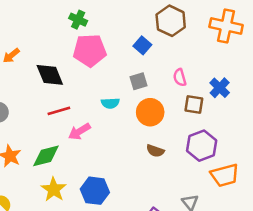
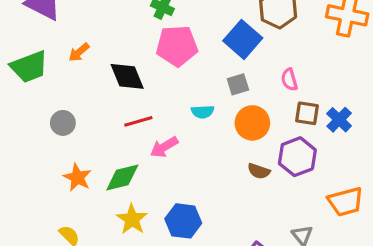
blue square: (142, 45) -> (243, 39), size x1.6
blue cross: (220, 88) -> (339, 120), moved
purple hexagon: (202, 146) -> (297, 157), moved

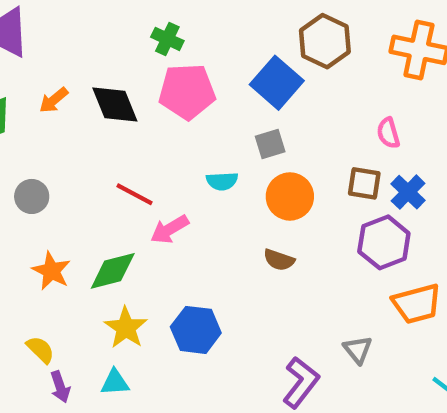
black diamond: (127, 76) -> (115, 105), moved
pink semicircle: (289, 80) -> (388, 133), moved
red line: (138, 121) -> (135, 194), turned 44
purple hexagon: (297, 157) -> (384, 242), moved
brown semicircle: (259, 171) -> (279, 260), moved

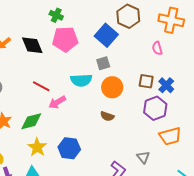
pink semicircle: (388, 133) -> (157, 48), moved
cyan semicircle: (222, 181) -> (81, 80), size x1.5

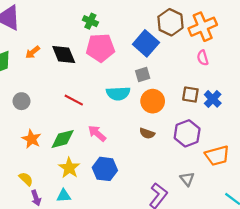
orange cross: (171, 20) -> (203, 27), moved, turned -35
pink arrow: (57, 102) -> (97, 133), moved, turned 72
purple hexagon: (155, 108) -> (187, 133), moved

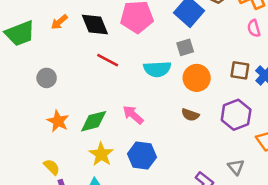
red line: (74, 100) -> (108, 60), moved

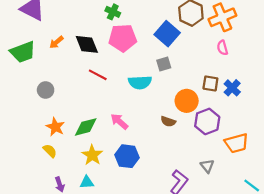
orange circle: (197, 78) -> (187, 101), moved
yellow semicircle: (52, 167) -> (50, 151), moved

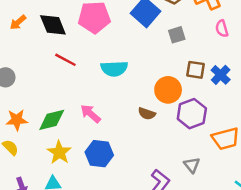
pink semicircle: (222, 48) -> (222, 29), moved
gray square: (164, 64) -> (177, 35), moved
orange star: (55, 127) -> (17, 120), turned -30

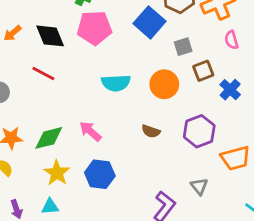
red line: (65, 60) -> (43, 73), moved
brown square: (196, 70) -> (203, 71), moved, turned -30
orange circle: (168, 90) -> (164, 84), moved

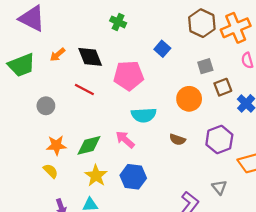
blue square: (150, 22) -> (162, 49), moved, size x0.6
pink pentagon: (94, 28) -> (129, 76), moved
cyan semicircle: (116, 83) -> (144, 115), moved

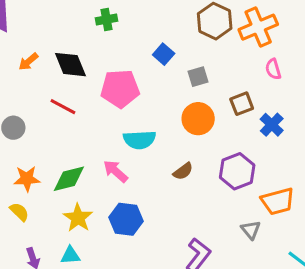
green cross: (118, 22) -> (106, 20), turned -35
gray square: (205, 66) -> (198, 77), moved
brown semicircle: (177, 140) -> (183, 171), turned -56
gray triangle: (219, 187) -> (251, 230), moved

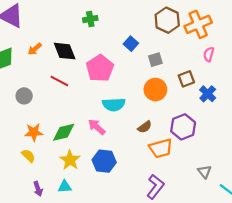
pink semicircle: (273, 69) -> (209, 54), turned 32
pink pentagon: (120, 89) -> (100, 68), turned -30
orange trapezoid: (278, 201) -> (161, 148), moved
gray triangle: (251, 230) -> (205, 172), moved

